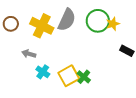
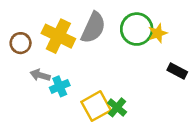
brown circle: (11, 24) -> (21, 43), moved
cyan cross: (43, 72) -> (60, 86), moved, turned 32

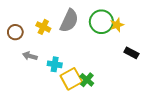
yellow cross: (58, 36) -> (43, 27), size x0.6
cyan cross: (60, 86) -> (55, 64), moved, turned 32

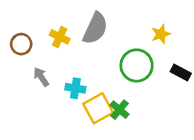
green circle: (101, 22) -> (137, 65), moved
gray arrow: (30, 56) -> (41, 77), turned 40

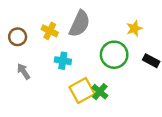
gray arrow: (41, 77) -> (24, 71), moved
cyan cross: (75, 88) -> (63, 61), moved

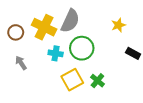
yellow cross: (50, 31) -> (44, 27), size x1.6
green circle: (114, 55) -> (82, 48), moved
green cross: (100, 92) -> (97, 81), moved

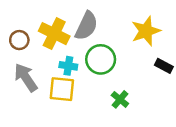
yellow star: (118, 25) -> (146, 31), size x1.6
gray arrow: (21, 63) -> (26, 77), size x1.6
yellow square: (72, 80) -> (62, 89), moved, turned 35

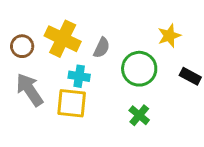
gray semicircle: (86, 26) -> (102, 48), moved, size x0.6
yellow star: (146, 31) -> (169, 36), size x0.7
green circle: (101, 59) -> (139, 69), moved

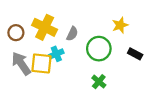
cyan cross: (79, 76) -> (56, 54), turned -32
yellow square: (72, 103) -> (41, 63), moved

